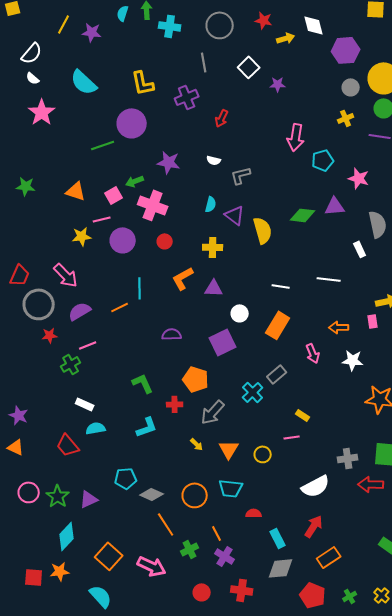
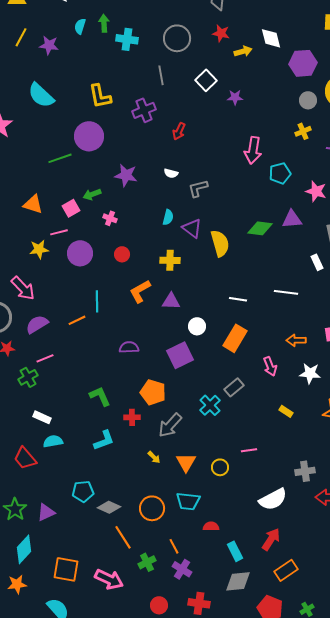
pink cross: (153, 205) -> (110, 218), size x0.5
yellow rectangle: (303, 415) -> (286, 411), moved
orange square: (109, 556) -> (66, 569), turned -32

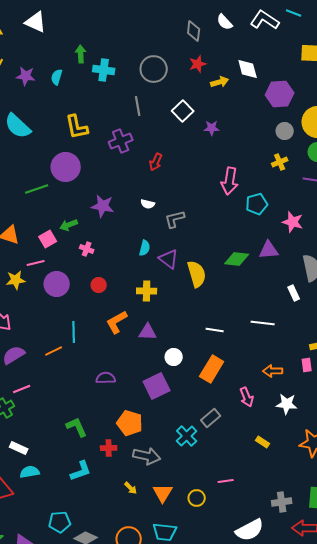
cyan semicircle: (80, 26) -> (57, 77), moved
red star: (221, 33) -> (198, 64), turned -30
gray arrow: (170, 425) -> (147, 456), turned -120

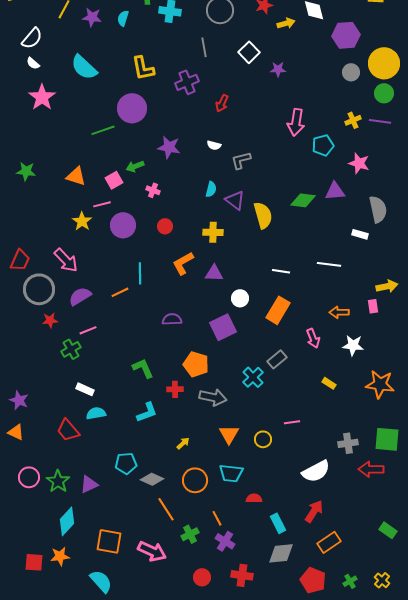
yellow cross: (280, 162) -> (353, 120), moved
yellow star: (16, 280) -> (82, 221), turned -30
white rectangle: (294, 293) -> (360, 234), turned -49
yellow arrow: (131, 488) -> (183, 443), moved, turned -88

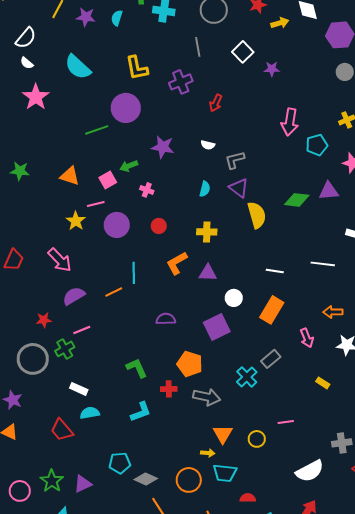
purple triangle: (235, 200) -> (239, 188), moved
gray circle: (39, 289) -> (33, 359), moved
yellow arrow: (183, 443) -> (208, 453), moved, turned 48
pink circle: (29, 477) -> (20, 491), moved

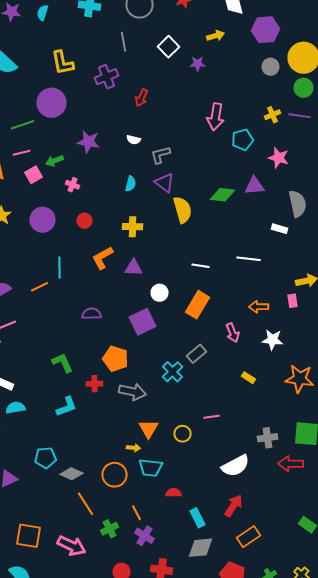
yellow arrow: (280, 23) -> (216, 36), moved
pink line: (96, 204) -> (22, 153), moved

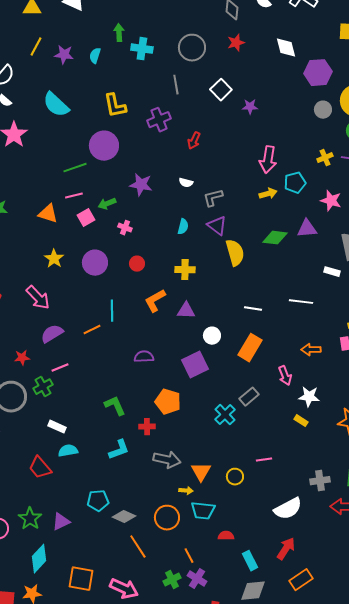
yellow arrow: (216, 36) -> (268, 194), moved
white star: (272, 340) -> (309, 397), moved
gray arrow: (132, 392) -> (167, 460), moved
green cross: (110, 529) -> (172, 580), moved

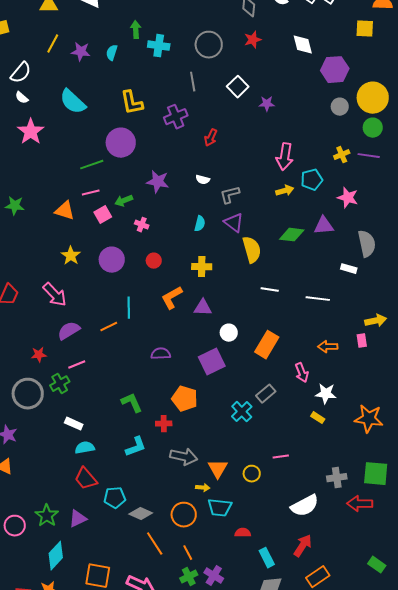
white line: (253, 309) -> (270, 290), moved
red trapezoid: (40, 468) -> (86, 479), moved
orange line: (189, 556) -> (188, 553), moved

